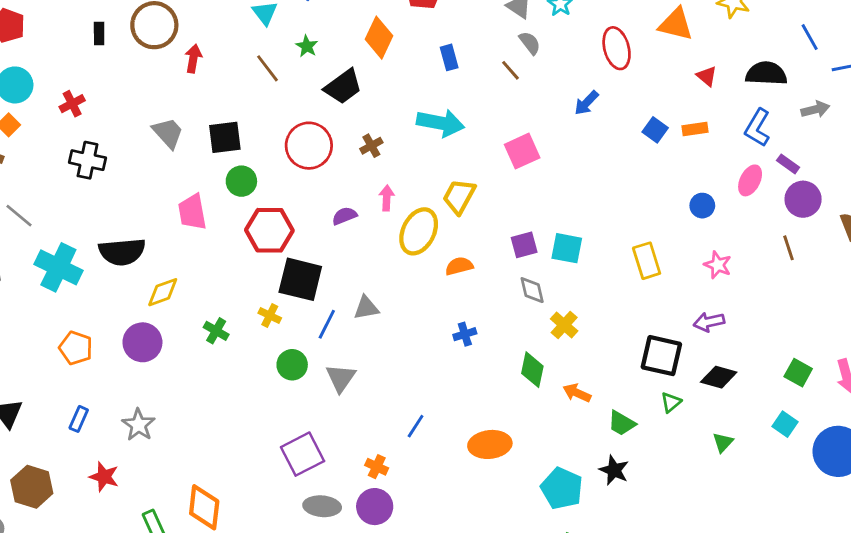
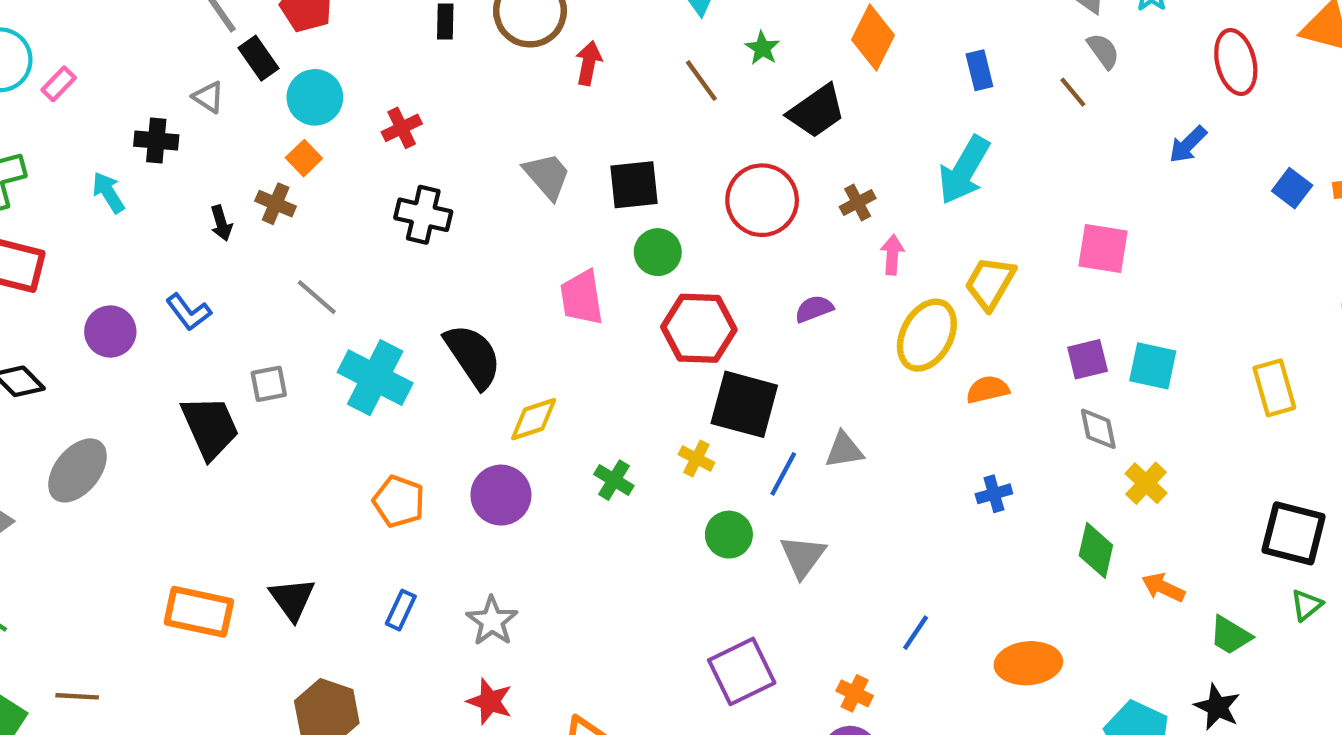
cyan arrow: (441, 123) -> (964, 170), turned 108
pink square: (522, 151) -> (1103, 249), moved, turned 32
pink arrow: (387, 198) -> (892, 255), moved
black semicircle: (122, 252) -> (473, 356), turned -120
red star: (104, 477) -> (490, 701), moved

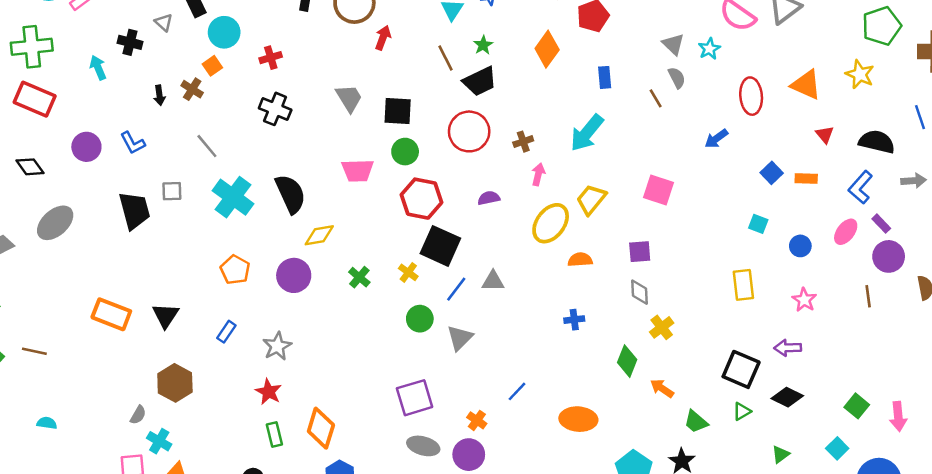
black trapezoid: (817, 111) -> (480, 81), moved
pink trapezoid: (582, 298) -> (358, 170), turned -92
cyan square: (1153, 366) -> (758, 224), moved, size x0.7

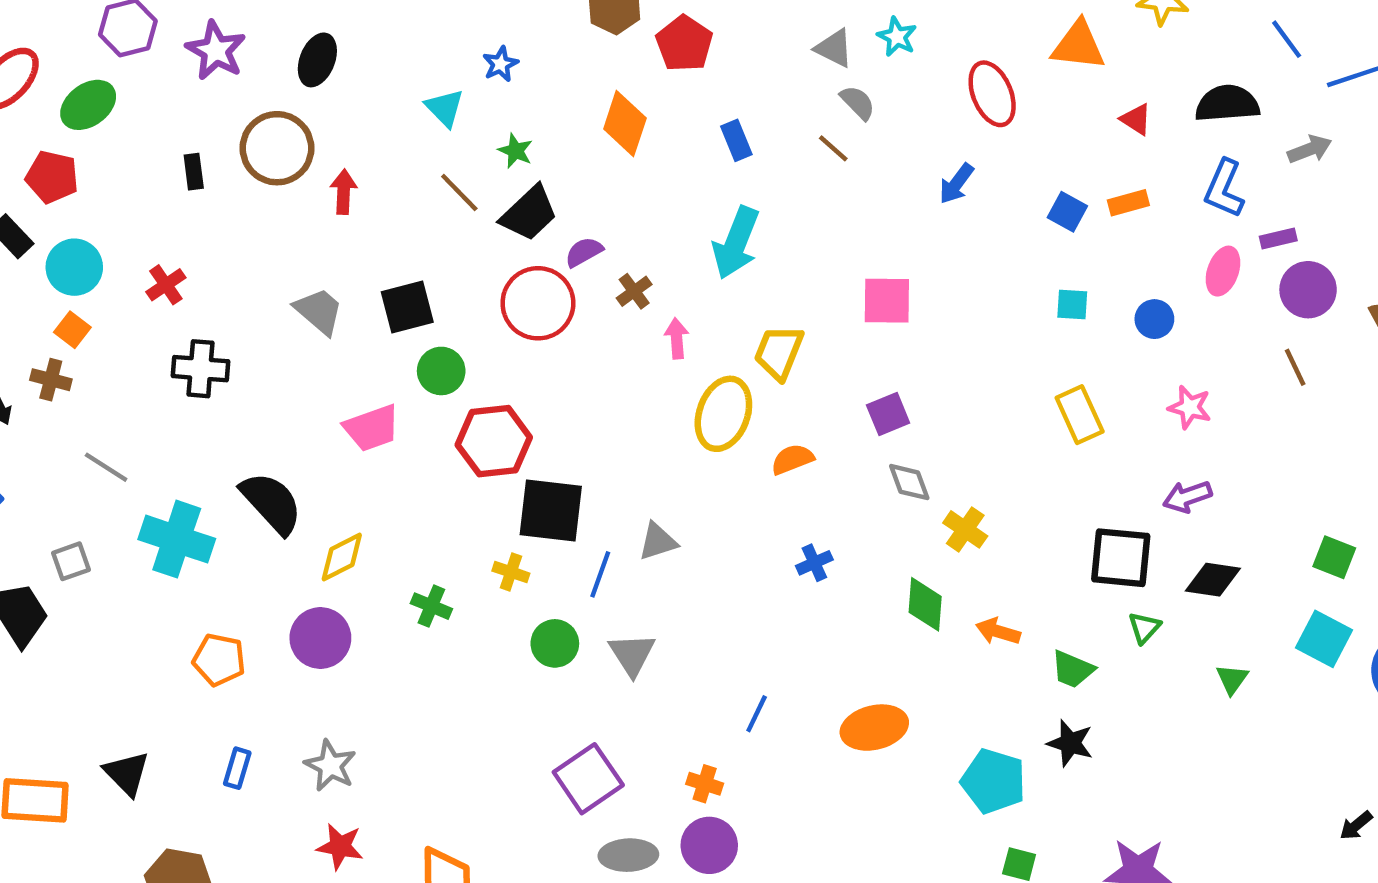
purple semicircle: (489, 198) -> (584, 252), moved
purple rectangle: (881, 224) -> (1278, 238), turned -42
cyan square: (837, 448) -> (1324, 639), size x1.4

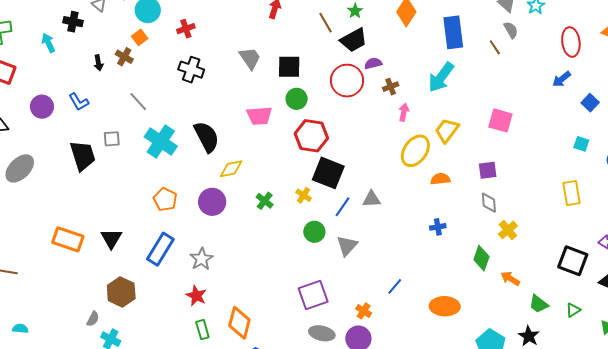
blue rectangle: (736, 140) -> (453, 32), size x1.8
blue arrow: (956, 184) -> (562, 79), moved
green triangle: (1144, 628) -> (573, 310), moved
blue rectangle: (237, 768) -> (160, 249), size x1.8

